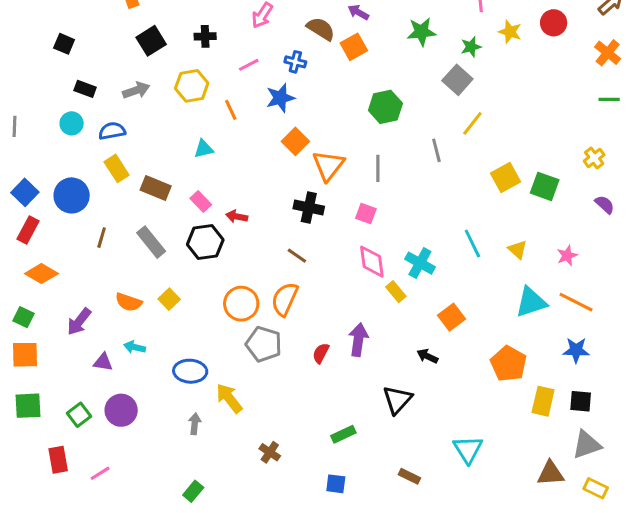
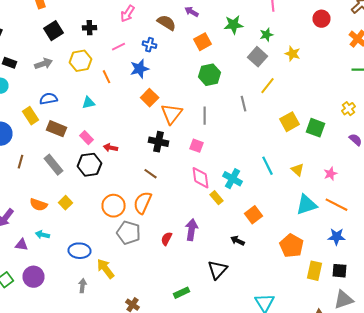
yellow star: (510, 32) -> (292, 54), moved
orange square: (354, 47) -> (202, 42), moved
blue semicircle: (112, 131) -> (48, 99), moved

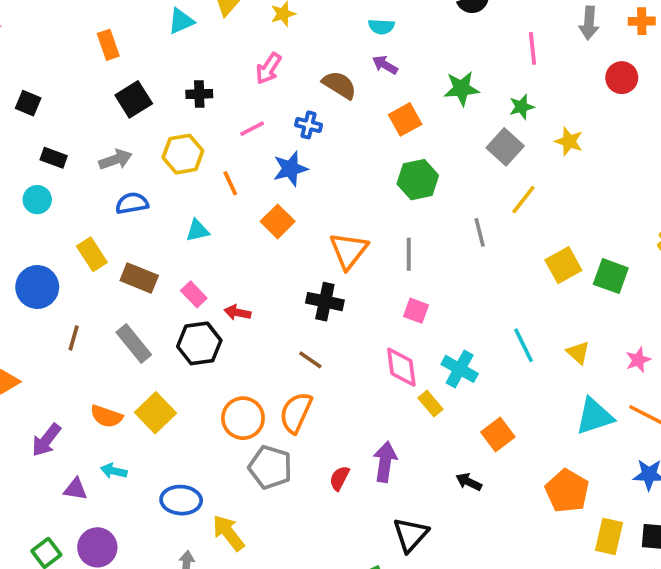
orange square: (150, 98) -> (278, 221), moved
blue semicircle: (48, 99) -> (132, 203), moved
pink square: (196, 146) -> (416, 311), moved
yellow square: (66, 203) -> (156, 413), size x1.5
black triangle: (218, 270) -> (411, 535), moved

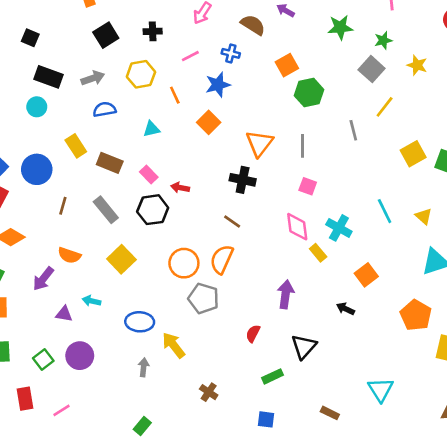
orange square: (405, 119) -> (287, 65), moved
black rectangle: (54, 158) -> (48, 77), size x1.5
orange semicircle: (106, 416) -> (69, 255), moved
red semicircle: (339, 478) -> (253, 333), moved

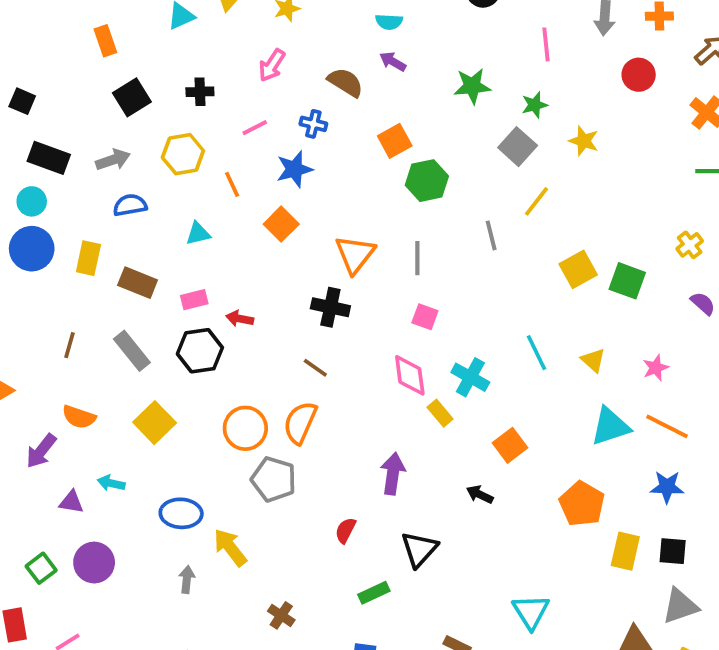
yellow rectangle: (76, 146) -> (88, 258), turned 45
blue circle: (37, 169) -> (32, 249), moved
pink rectangle: (149, 175) -> (194, 300), turned -60

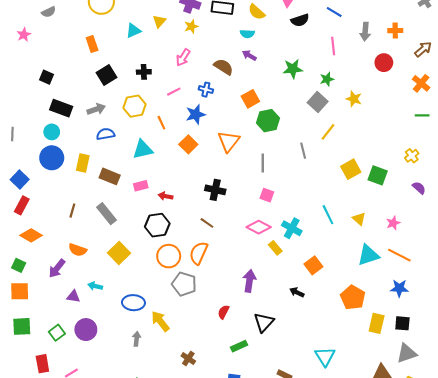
cyan triangle: (198, 234) -> (143, 150), size x1.5
orange triangle: (355, 254) -> (229, 141), moved
black hexagon: (200, 351) -> (157, 225), moved
pink diamond: (410, 375) -> (259, 227), turned -55

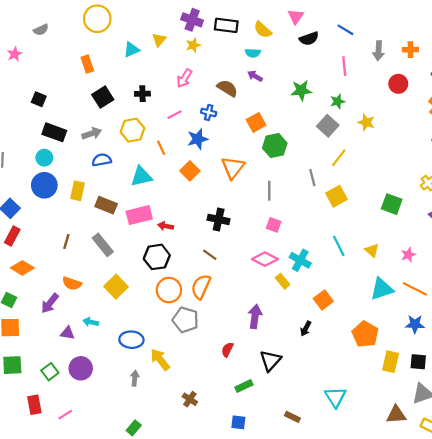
yellow square: (351, 169) -> (337, 196), moved
pink rectangle: (141, 186) -> (139, 215), size x1.6
black arrow: (297, 292) -> (306, 329), turned -88

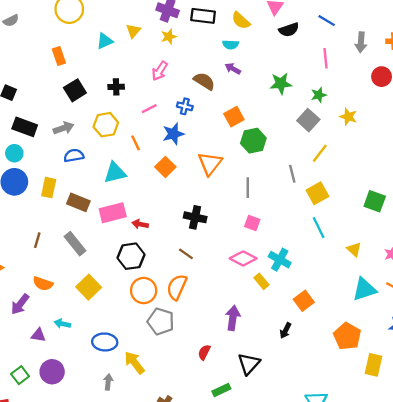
cyan line: (339, 246) -> (319, 228), moved

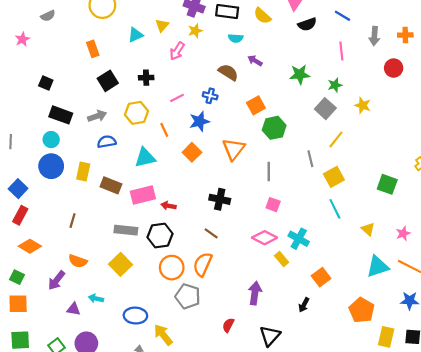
cyan semicircle: (231, 45) -> (236, 38), moved
pink arrow: (160, 71) -> (177, 51), moved
gray rectangle: (75, 244) -> (126, 230), moved, turned -45

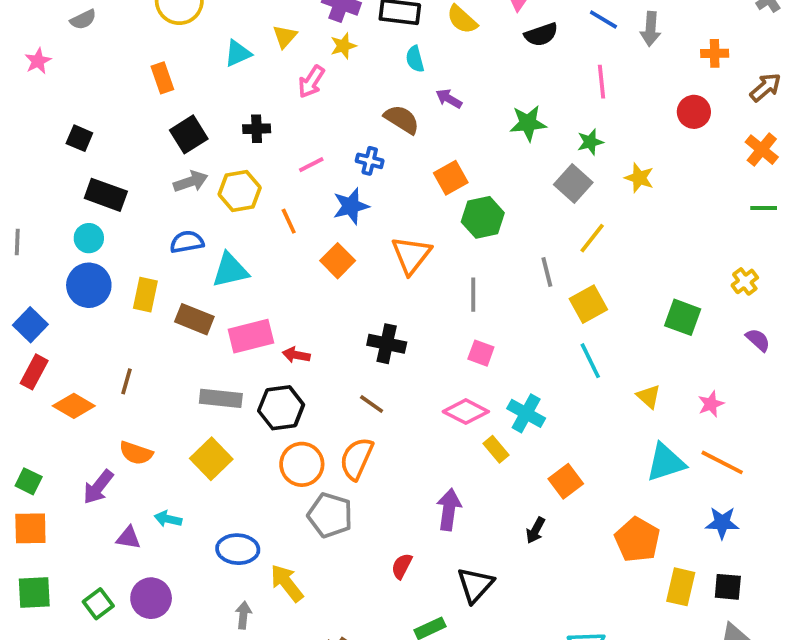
gray arrow: (374, 36) -> (651, 29), moved
cyan semicircle: (236, 38) -> (415, 59), turned 72
gray arrow: (97, 116) -> (191, 182), moved
cyan triangle: (145, 158) -> (230, 270), moved
orange diamond: (30, 246) -> (74, 406), moved

